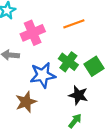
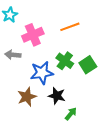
black star: (78, 95) -> (57, 96), moved

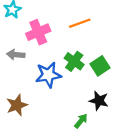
black star: (57, 96) -> (99, 101), moved
brown star: (27, 97) -> (17, 105), moved

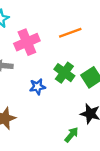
blue star: (48, 75) -> (37, 87), size x0.6

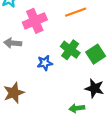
green arrow: (71, 135) -> (77, 108), turned -136

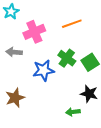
blue star: (45, 63) -> (43, 70), size x1.5

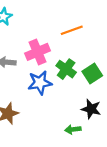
pink cross: (34, 32) -> (38, 52), moved

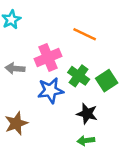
orange line: (72, 30) -> (85, 34), turned 45
black star: (91, 109) -> (87, 114), moved

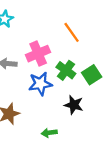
orange line: (85, 34) -> (72, 32), turned 30
green arrow: (86, 141) -> (49, 133), moved

